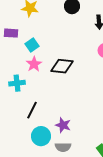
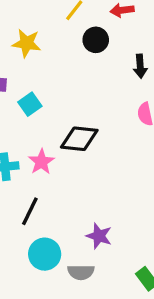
pink star: (34, 64) -> (41, 162), moved
purple star: (63, 125) -> (99, 236), moved

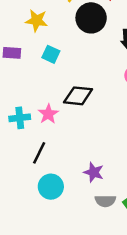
black circle: (96, 40) -> (91, 18), size x1.5
cyan square: (30, 104) -> (51, 54), moved, turned -30
gray semicircle: (81, 272) -> (105, 201), moved

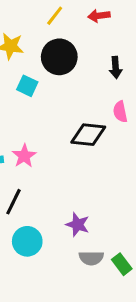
black circle: (91, 18) -> (59, 57), moved
black diamond: (78, 96) -> (88, 135), moved

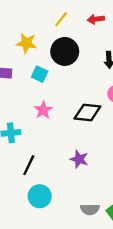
pink star: (24, 156) -> (43, 110), moved
purple star: (78, 225) -> (79, 159), moved

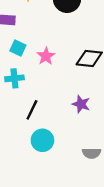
cyan square: (40, 74) -> (18, 48), moved

